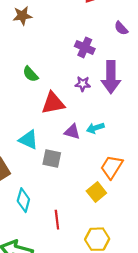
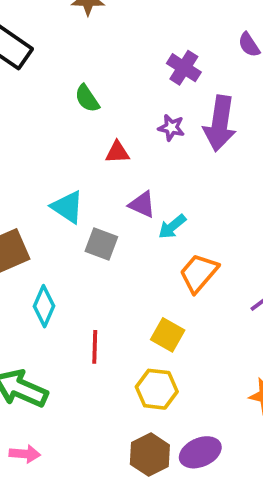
red triangle: (53, 103) -> (117, 152), size x0.6
cyan arrow: (95, 128) -> (172, 227), moved, turned -30
yellow square: (96, 192) -> (168, 335), moved, turned -30

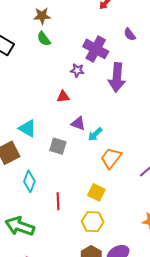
purple cross: (184, 68) -> (96, 49), size x1.4
green semicircle: (87, 98) -> (44, 39), moved
purple star: (171, 128) -> (77, 70), moved
cyan triangle: (67, 207) -> (27, 128), moved

